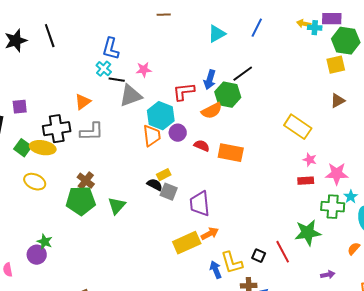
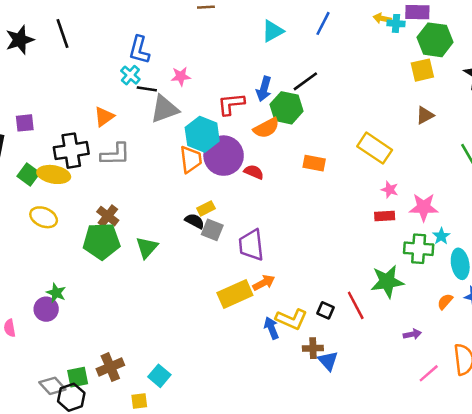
purple circle: (178, 133) -> (224, 156), size x1.8
orange rectangle: (231, 153) -> (314, 163), moved, size x0.7
yellow L-shape: (232, 263) -> (292, 319), turned -50

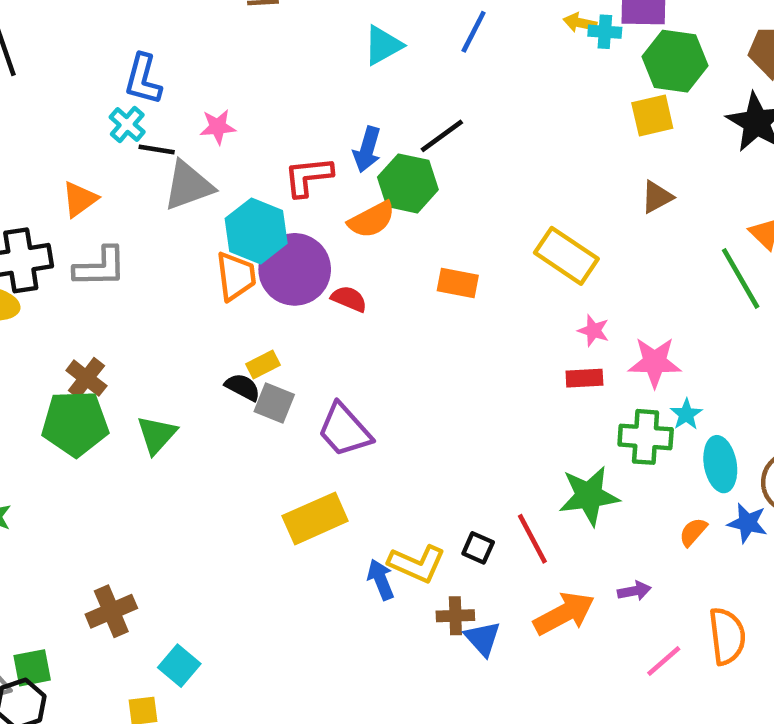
purple trapezoid: (251, 245) -> (344, 430), turned -36
orange arrow: (264, 283) -> (564, 613), moved, size x1.5
brown cross: (110, 367) -> (111, 611), moved

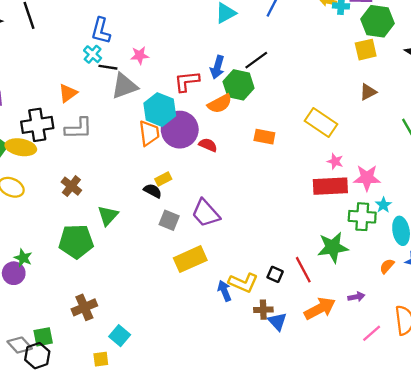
red rectangle: (584, 378) -> (330, 186), size x1.8
gray square: (274, 403) -> (169, 220), moved
green pentagon: (75, 423) -> (76, 241), moved

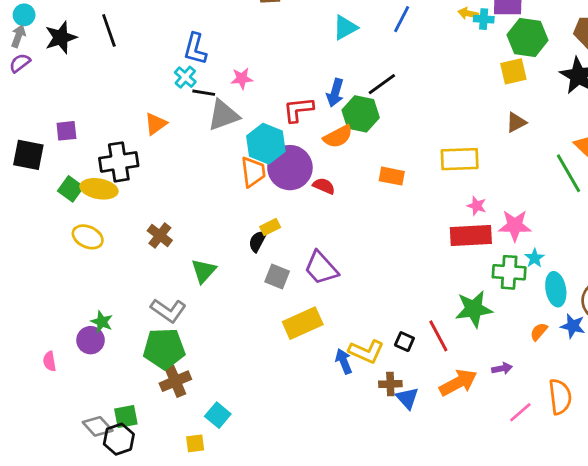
yellow rectangle: (321, 123) -> (460, 159), turned -36
gray L-shape: (78, 128) -> (168, 310), moved, turned 36
black semicircle: (153, 191) -> (257, 241), turned -90
green pentagon: (76, 241) -> (164, 349), moved

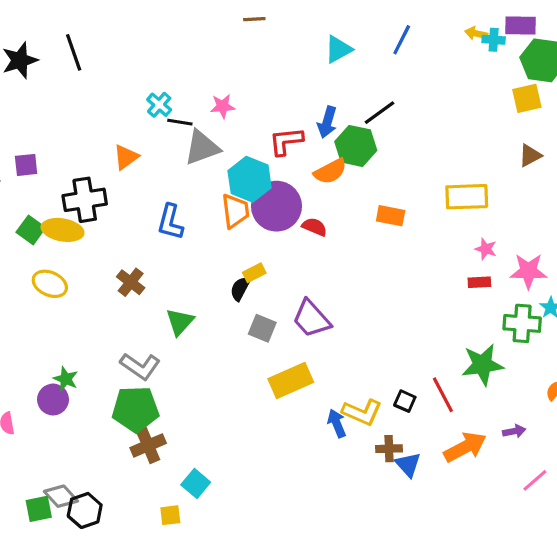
blue L-shape: (195, 49) -> (170, 222), moved
red rectangle: (471, 235) -> (479, 282), size x0.5
green square: (126, 417) -> (39, 509), moved

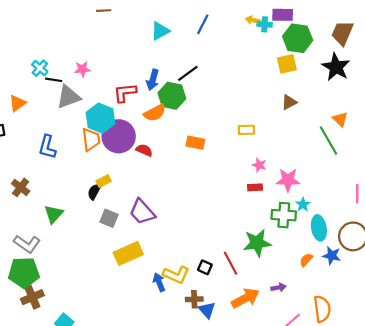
yellow rectangle: (467, 197) -> (246, 130), size x0.6

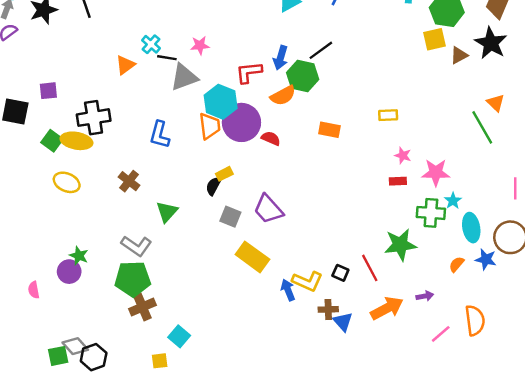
brown triangle: (289, 102) -> (459, 55), moved
orange triangle: (17, 103) -> (125, 65), moved
yellow rectangle: (128, 253) -> (252, 257), turned 60

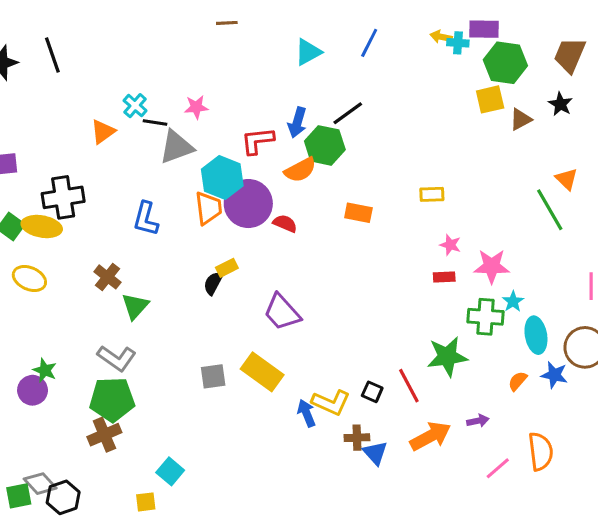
black star: (491, 43) -> (560, 104), size x0.6
green triangle: (167, 212) -> (135, 306), moved
gray square: (230, 217) -> (213, 376), moved, turned -30
brown cross: (142, 307) -> (104, 435), moved

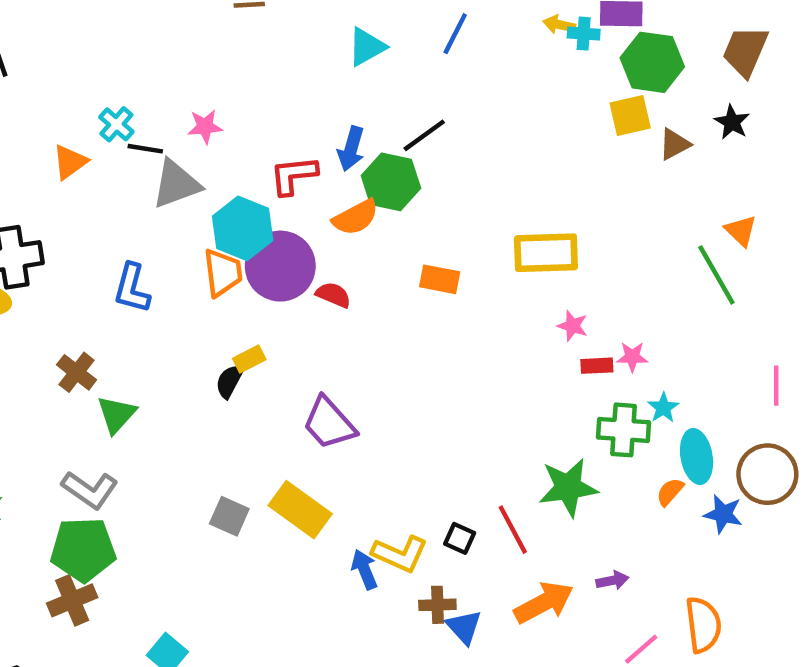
yellow rectangle: (432, 194) -> (546, 253), size x1.8
pink star: (492, 266) -> (632, 357), size x0.6
red rectangle: (444, 277) -> (597, 366), moved
gray square: (213, 376) -> (229, 516), turned 32
orange semicircle: (518, 381) -> (670, 492), moved

